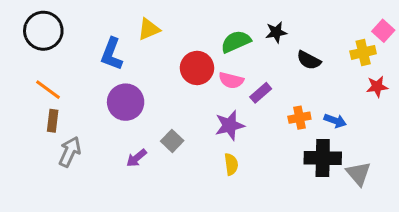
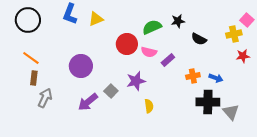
blue L-shape: (112, 54) -> (70, 14), moved
purple star: (230, 125) -> (136, 81), moved
purple arrow: (136, 158) -> (88, 102), size x1.5

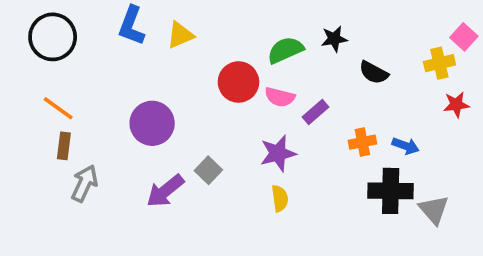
purple star: (136, 81) -> (278, 153), moved

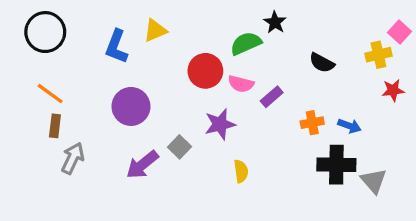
blue L-shape: (131, 26) -> (116, 47), moved
black star: (334, 39) -> (275, 22), moved, turned -30
purple star: (278, 153) -> (220, 124), moved

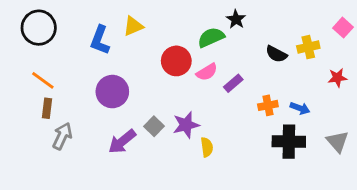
yellow cross: (378, 55) -> (308, 47), moved
pink semicircle: (241, 84) -> (207, 72), turned -45
purple star: (220, 124) -> (186, 125), moved
gray triangle: (374, 181) -> (337, 142), moved

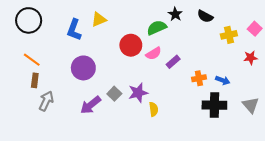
pink square: (343, 28) -> (255, 29), moved
black semicircle: (276, 54) -> (205, 16), moved

